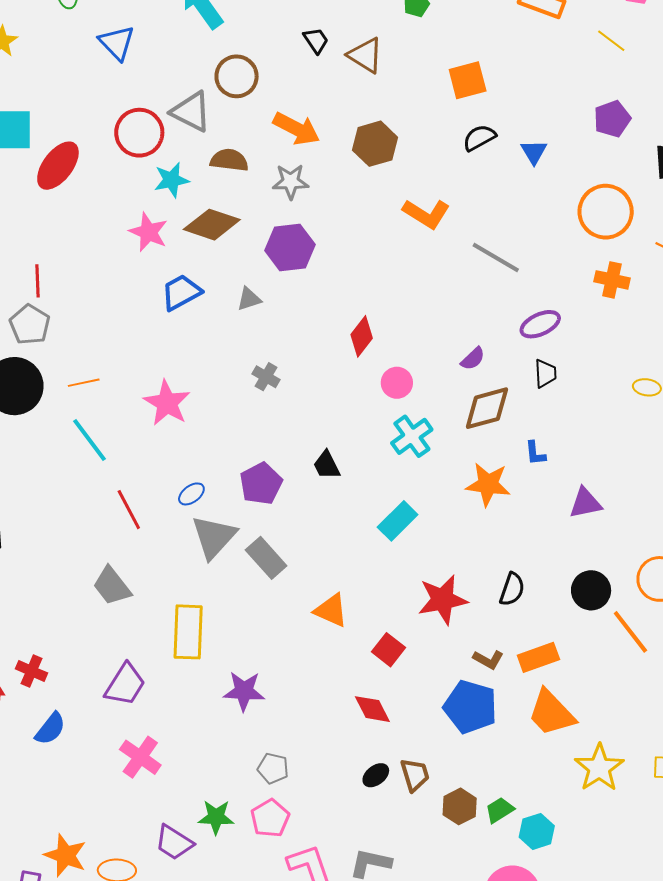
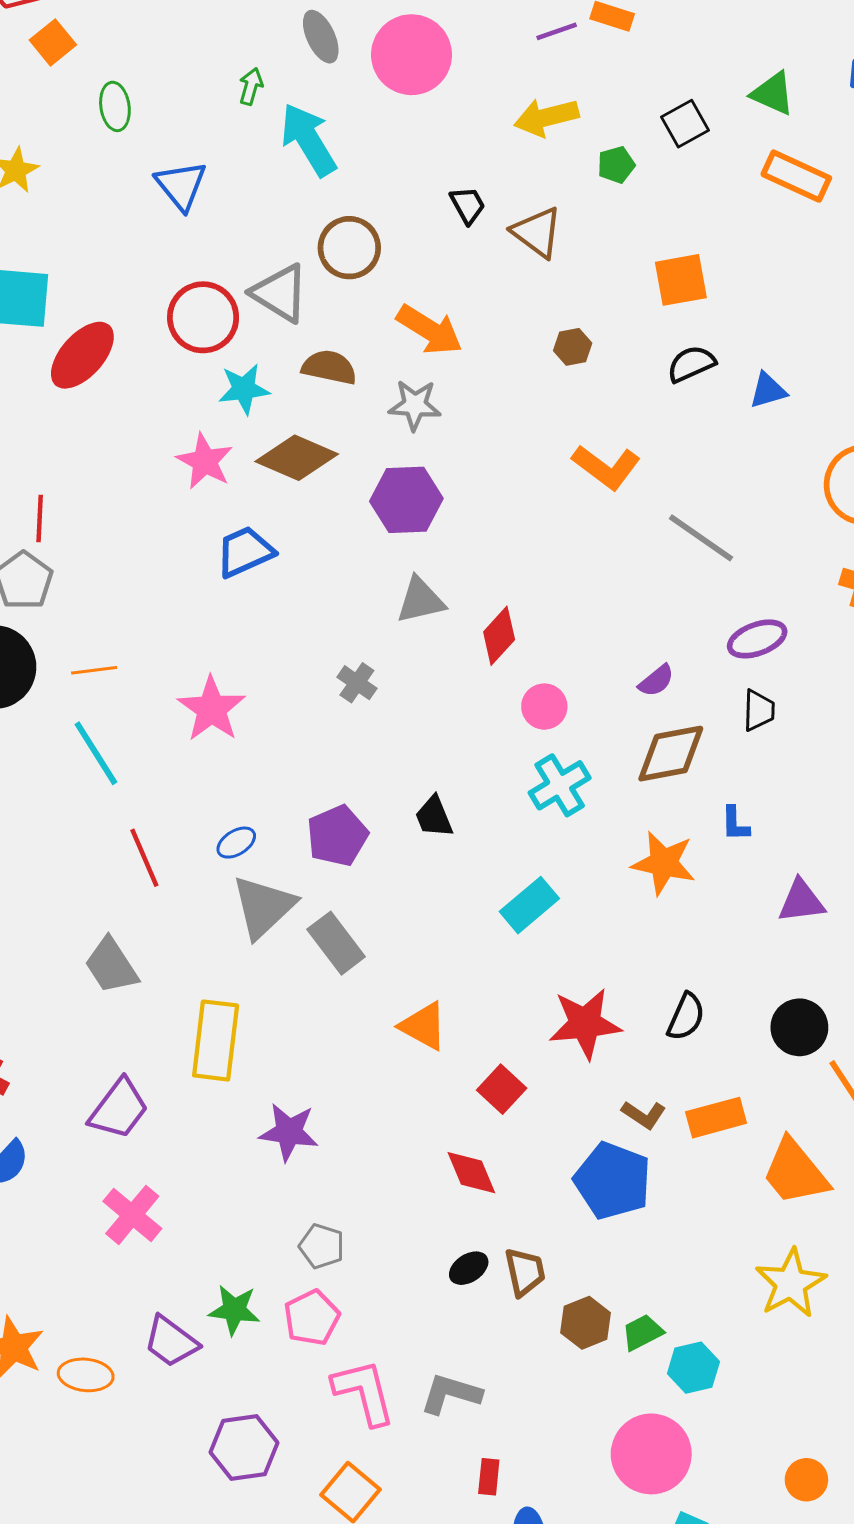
brown hexagon: (375, 144) -> (573, 347), moved, size x0.6
blue triangle: (534, 152) -> (768, 390), turned 40
gray triangle: (249, 299) -> (421, 600), moved, size x1.4
orange trapezoid: (551, 713) -> (795, 1172), moved

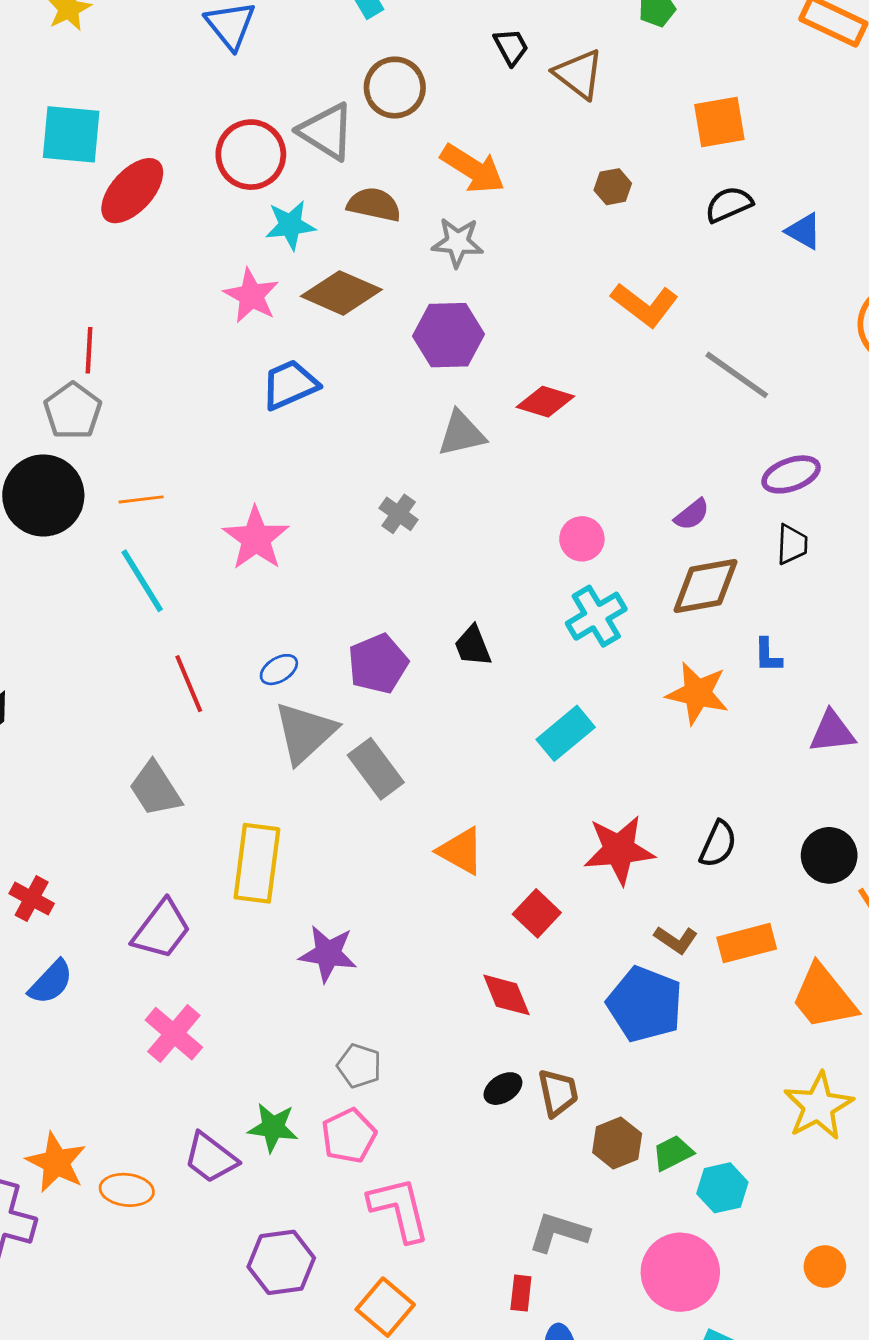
blue triangle: (768, 390) -> (804, 231), turned 45
red diamond: (499, 636) -> (545, 402), moved, turned 64
gray L-shape: (451, 1394) -> (559, 1232), moved
orange circle: (806, 1480) -> (825, 1267), moved

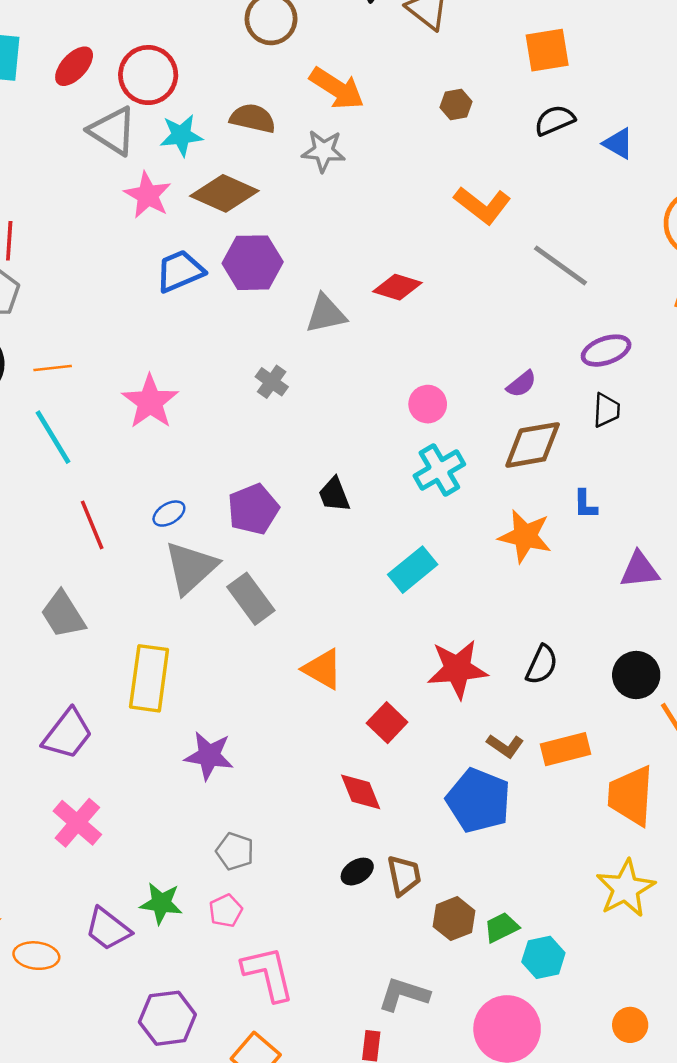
gray triangle: (326, 131) -> (113, 131), moved
red ellipse: (132, 191) -> (74, 66), moved, size x0.7
purple hexagon: (448, 335) -> (253, 263), moved
orange trapezoid: (824, 997) -> (631, 796), turned 42
pink pentagon: (349, 1136) -> (226, 911), size x0.7

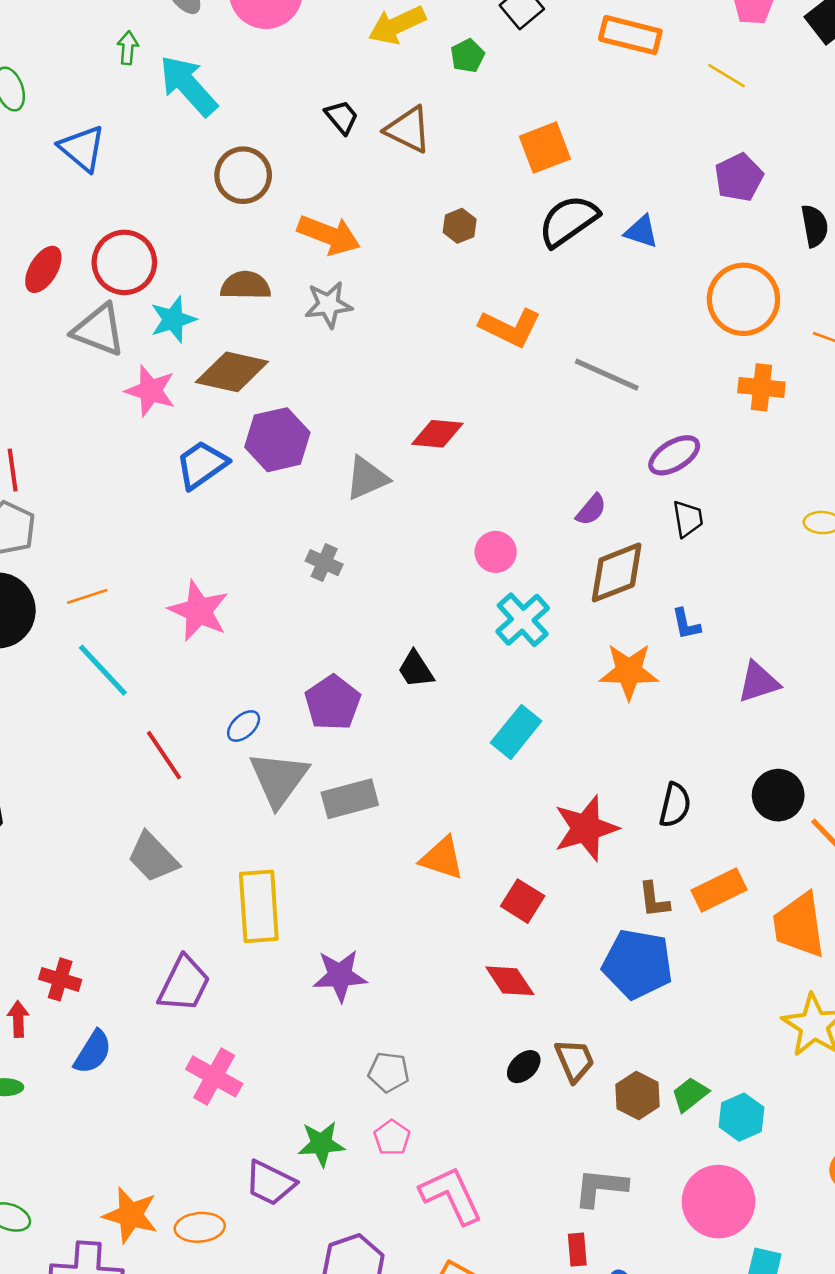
black semicircle: (555, 120) -> (568, 221), size x1.4
gray rectangle: (251, 599) -> (350, 799), turned -57
brown L-shape: (505, 746) -> (654, 900), turned 60

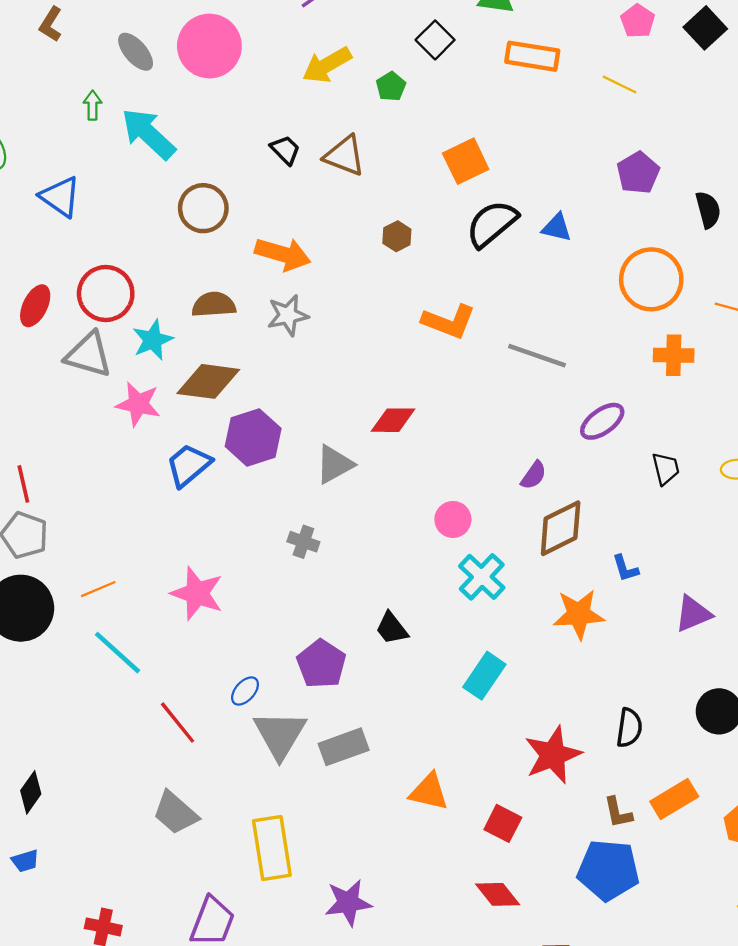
black trapezoid: (688, 519) -> (666, 469), moved

